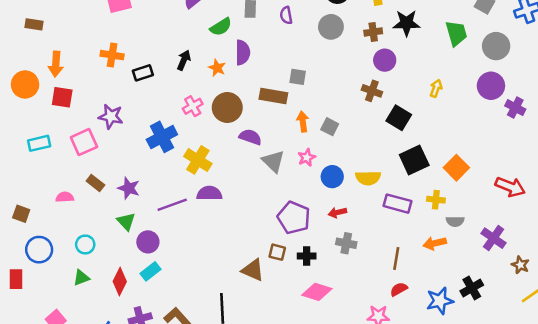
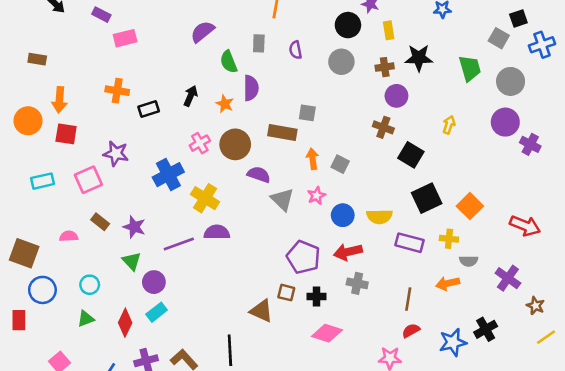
green semicircle: (221, 27) -> (229, 62), turned 100
red arrow: (337, 212) -> (348, 252), size x1.5
brown square: (21, 214) -> (24, 253), size x1.6

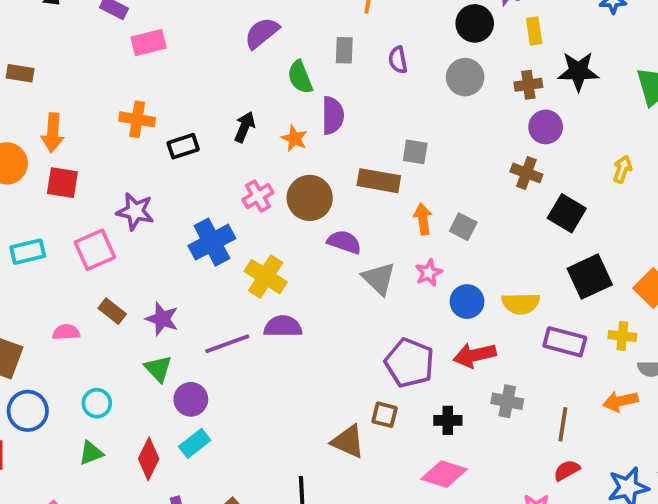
gray cross: (357, 283) -> (507, 401), moved
black cross: (316, 296) -> (448, 420), moved

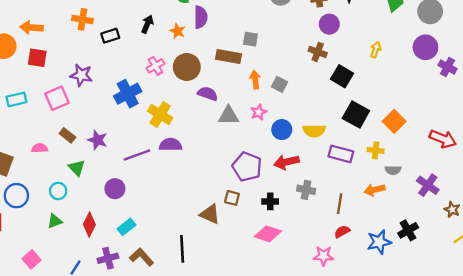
orange arrow: (53, 133) -> (31, 28), turned 90
black square: (590, 277) -> (356, 114), turned -36
gray triangle: (379, 278) -> (228, 116), turned -45
green triangle: (158, 369) -> (77, 168), moved
cyan rectangle: (195, 443) -> (127, 227), moved

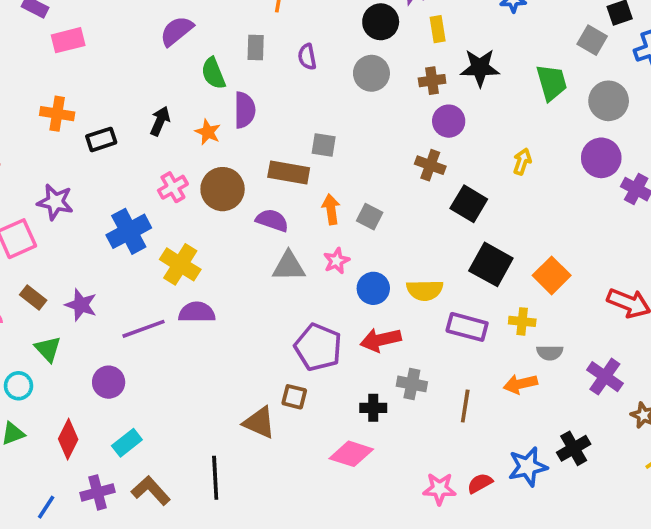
purple semicircle: (208, 94) -> (272, 220), moved
black cross: (270, 201) -> (373, 408), moved
red semicircle: (342, 232) -> (480, 483), moved

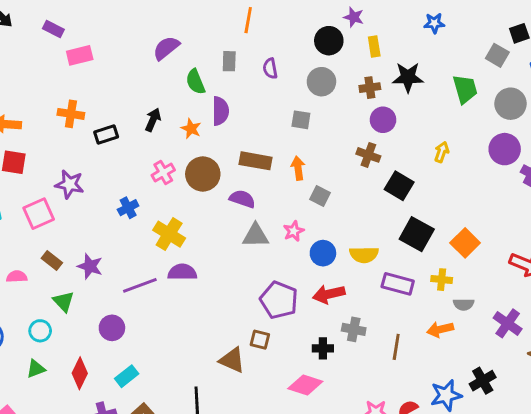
gray square: (324, 145) -> (301, 120), moved
orange arrow: (331, 209) -> (298, 168), moved
blue cross: (129, 231) -> (128, 208), size x0.6

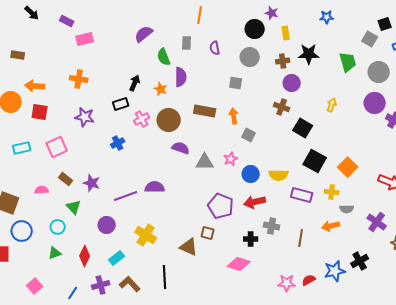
black rectangle: (106, 134) -> (121, 104), moved
purple star: (69, 184) -> (85, 117), moved
purple semicircle: (242, 199) -> (181, 148), moved
yellow cross: (169, 234) -> (146, 235), moved

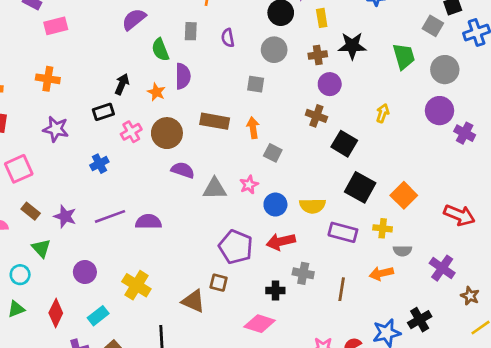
purple line: (126, 196) -> (110, 216), moved

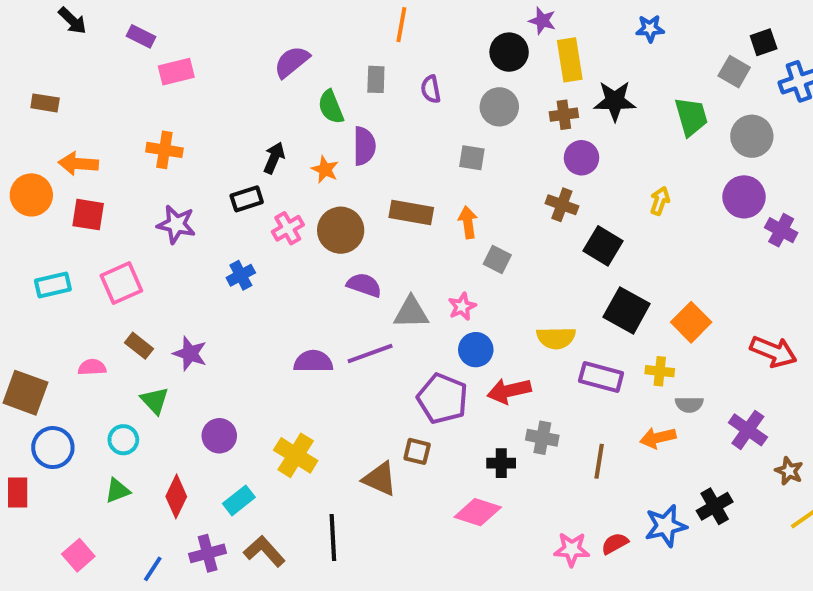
yellow rectangle: (322, 18) -> (570, 60), size x1.5
blue circle: (275, 205) -> (476, 350), moved
purple line: (110, 216) -> (370, 354), moved

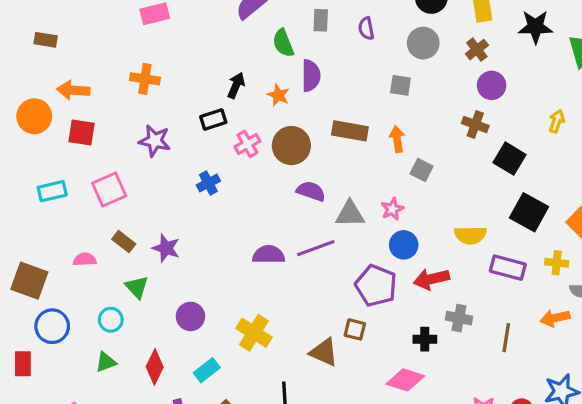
black star: (615, 101) -> (535, 27), moved
brown cross: (564, 115) -> (477, 50), turned -30

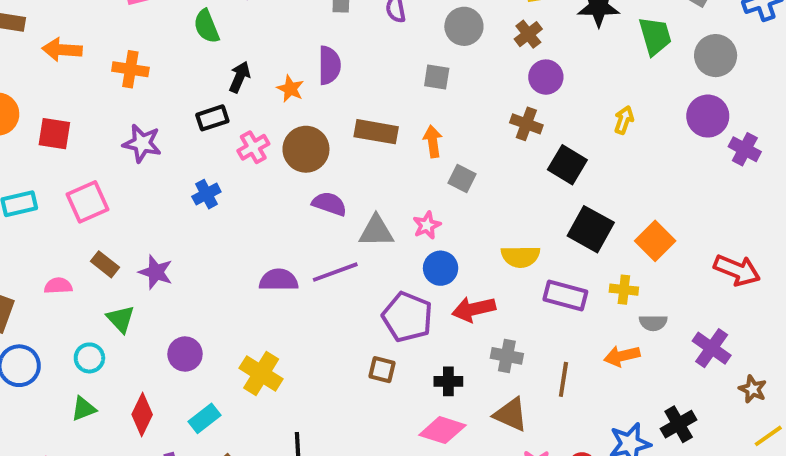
green semicircle: (283, 43) -> (206, 26), moved
orange arrow: (73, 90) -> (62, 50), moved
black cross: (425, 339) -> (448, 381), moved
brown triangle: (324, 352) -> (511, 414), moved

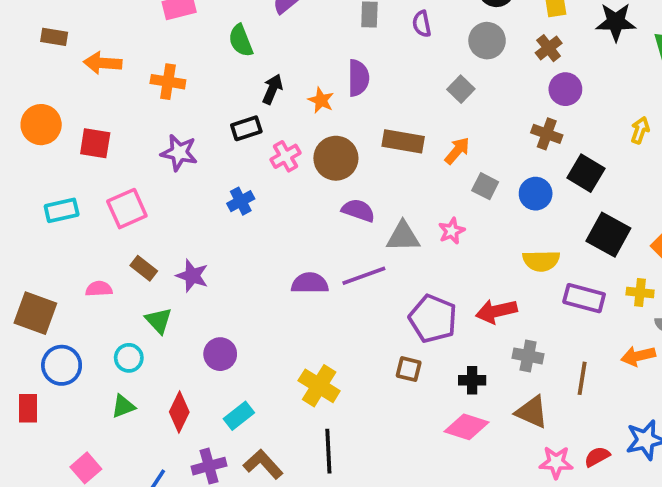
gray square: (437, 77) -> (461, 89), turned 35
orange arrow: (433, 141) -> (457, 151), turned 48
blue circle: (441, 268) -> (536, 194), moved
yellow cross: (261, 374) -> (319, 386), moved

